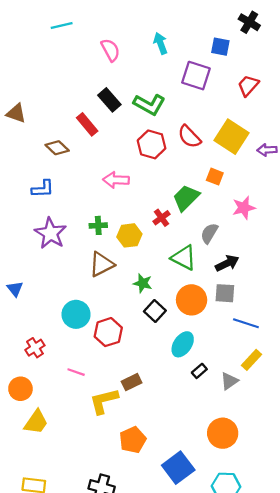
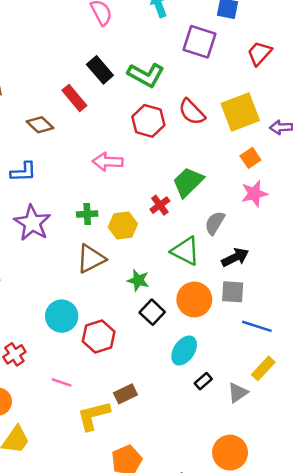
yellow square: (232, 137) -> (240, 112), turned 36
orange square: (215, 177) -> (250, 158), moved, turned 35

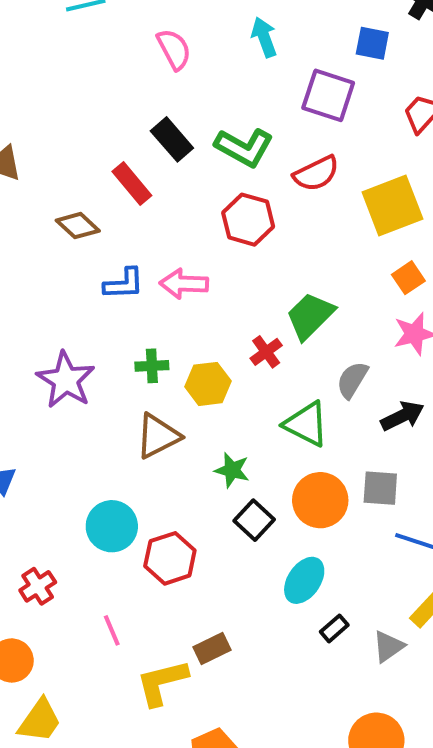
red semicircle: (192, 112) -> (316, 173), moved, turned -72
blue L-shape: (23, 172) -> (124, 284), moved
black arrow: (235, 257) -> (402, 416), moved
pink line: (62, 382) -> (112, 630), turned 48

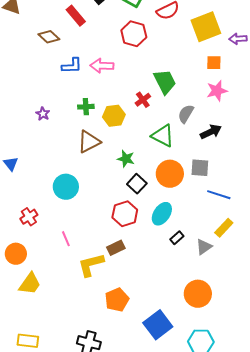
orange square: (408, 278) -> (214, 63), turned 35
green trapezoid: (310, 316) -> (165, 82), turned 108
purple star: (66, 380) -> (43, 114), size x0.5
red hexagon: (170, 558) -> (125, 214), moved

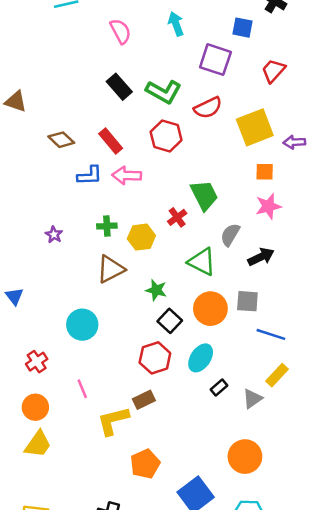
red rectangle: (76, 16) -> (111, 141), moved
orange circle: (16, 254) -> (35, 407), moved

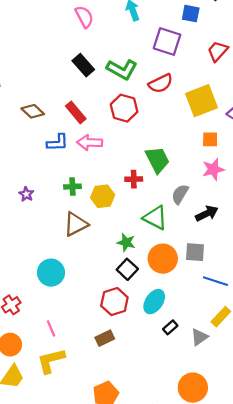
red cross: (177, 217) -> (134, 179), turned 35
green star: (156, 290) -> (126, 242), moved
yellow L-shape: (113, 421) -> (51, 361), moved

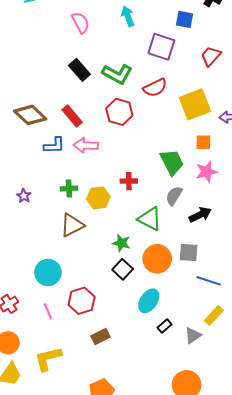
brown diamond: (33, 111) -> (30, 115), size x1.4
green trapezoid: (157, 160) -> (172, 162), moved
red hexagon: (114, 302) -> (82, 301), moved
pink line: (51, 328) -> (48, 311), moved

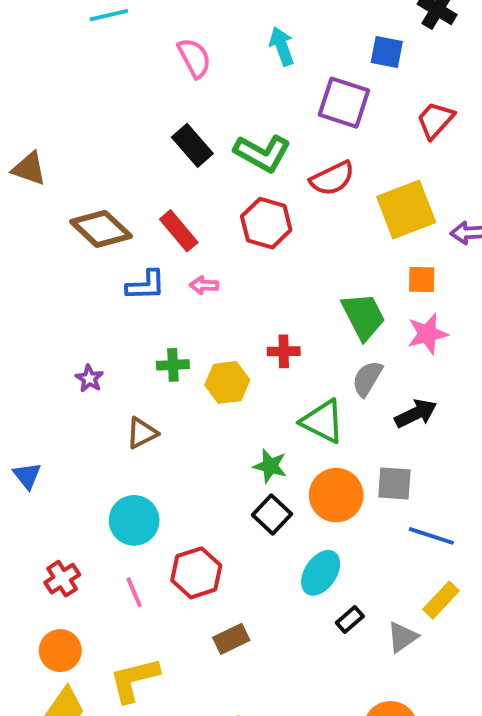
pink arrow: (86, 145) -> (204, 285), size x0.6
brown triangle: (72, 225) -> (142, 433), moved, size x0.7

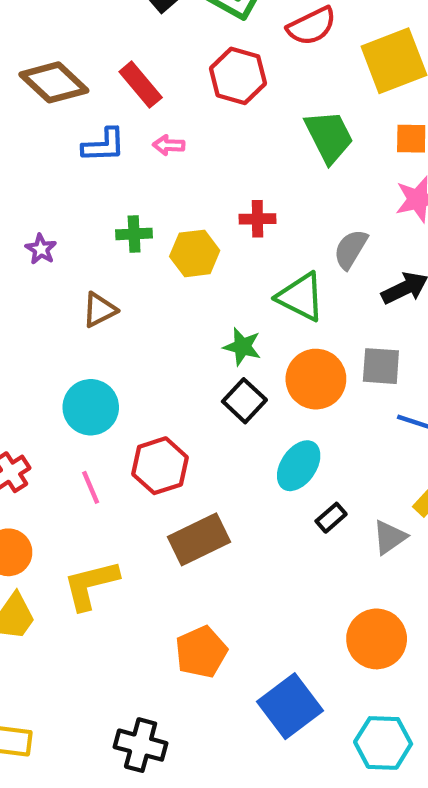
green trapezoid: (363, 316) -> (329, 137), moved
brown rectangle: (231, 639) -> (199, 539), size x1.5

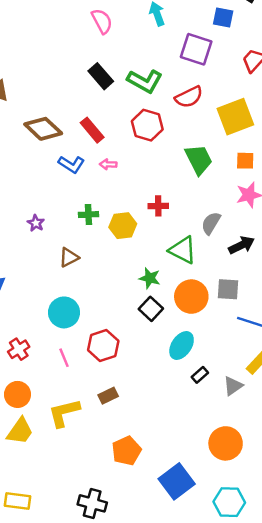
blue L-shape: (104, 145) -> (71, 164), turned 35
brown rectangle: (199, 539) -> (108, 396), moved, size x0.6

